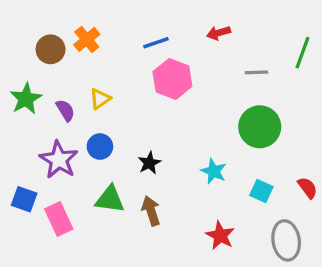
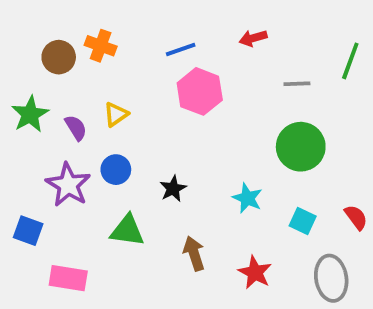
orange cross: (87, 39) -> (101, 46), turned -30
brown arrow: (151, 211) -> (194, 253), moved
pink rectangle: (59, 219) -> (68, 278), moved, turned -56

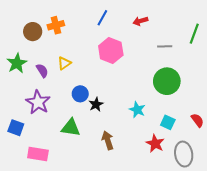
orange cross: (101, 46) -> (56, 25), turned -35
blue line: (181, 50) -> (102, 18), moved, turned -42
blue circle: (116, 170) -> (80, 94), moved
red star: (255, 272) -> (155, 143), moved

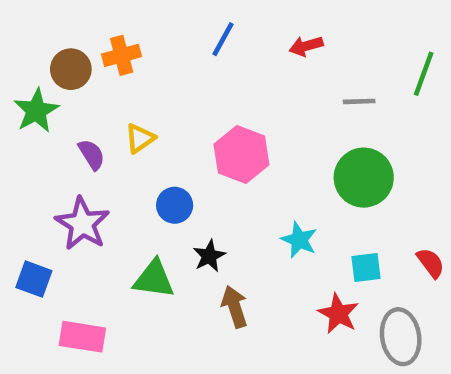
pink hexagon: (111, 51) -> (241, 155), moved
green star: (17, 63) -> (36, 111), moved
black star: (96, 104) -> (209, 256), moved
cyan square: (168, 122) -> (366, 268), turned -32

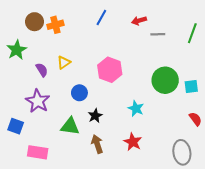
brown circle: (71, 69) -> (34, 22), moved
gray line: (359, 101) -> (158, 34), moved
cyan square: (366, 268) -> (191, 86), moved
brown arrow: (235, 307) -> (97, 144), moved
red star: (338, 314) -> (133, 142), moved

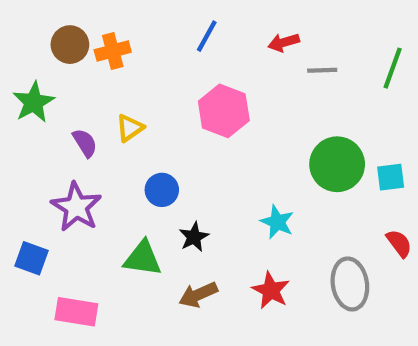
pink hexagon: (110, 70) -> (224, 111), moved
brown arrow: (97, 144) -> (198, 295), turned -96
gray ellipse: (182, 152) -> (350, 284), moved

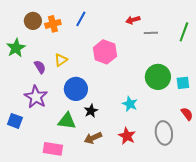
blue line: (207, 36) -> (81, 19), moved
blue circle: (162, 190) -> (76, 89), size x1.5
pink rectangle: (76, 312) -> (53, 149), moved

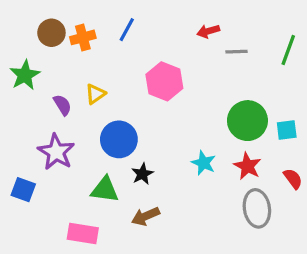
red star: (127, 136) -> (247, 166), moved

